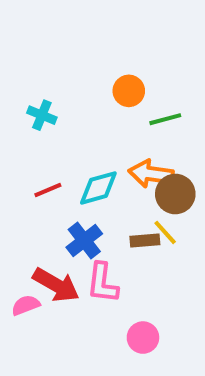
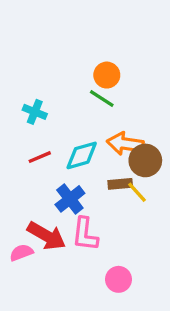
cyan cross: (42, 115) -> (35, 112), moved
green line: (165, 119) -> (102, 98), moved, turned 48
brown rectangle: (145, 240) -> (120, 184), moved

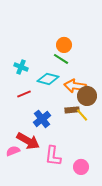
cyan diamond: (82, 155) -> (48, 79), moved, turned 30
pink L-shape: (85, 234) -> (53, 156), moved
pink circle: (118, 279) -> (81, 167), moved

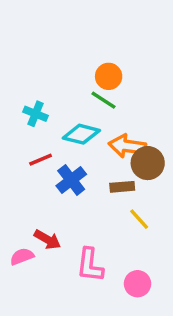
yellow line: (82, 115) -> (139, 219), moved
blue cross: (42, 119) -> (71, 180), moved
red arrow: (28, 141) -> (47, 240), size x0.7

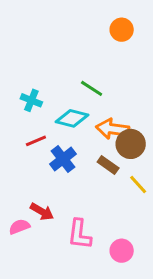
orange circle: (109, 76) -> (122, 30), moved
brown rectangle: (122, 187) -> (108, 165), turned 40
yellow line: (139, 219) -> (138, 185), moved

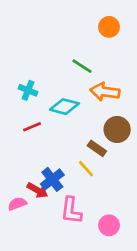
green line: (92, 88) -> (82, 66), moved
orange arrow: (113, 129) -> (105, 92), moved
blue cross: (63, 159) -> (52, 179), moved
yellow line: (138, 185) -> (86, 169), moved

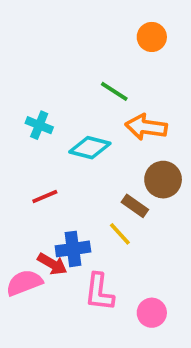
red line: (32, 127) -> (45, 196), moved
blue cross: (52, 179) -> (73, 249), turned 30
pink semicircle: (17, 204) -> (24, 283), size x1.4

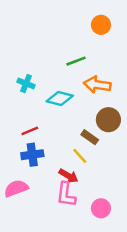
green line: (114, 91) -> (76, 61), turned -54
blue cross: (73, 249) -> (32, 155), moved
red arrow: (52, 264) -> (68, 176), moved

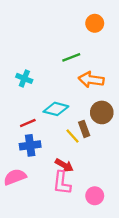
cyan diamond: (60, 98) -> (56, 109), moved
brown rectangle: (90, 137) -> (84, 129), turned 35
yellow line: (80, 156) -> (72, 136), moved

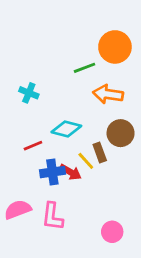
orange circle: (95, 23) -> (115, 47), moved, size x1.5
blue cross: (30, 145) -> (52, 172), moved
red arrow: (64, 165) -> (70, 172), moved
pink L-shape: (62, 183) -> (52, 216), moved

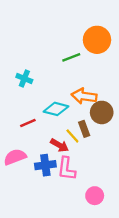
orange arrow: (108, 94) -> (84, 96), moved
blue cross: (52, 172) -> (45, 165), moved
pink semicircle: (18, 210) -> (15, 157), moved
pink L-shape: (52, 216) -> (67, 169), moved

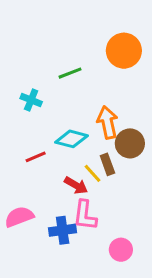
green line: (71, 57) -> (70, 73), moved
orange arrow: (84, 96) -> (107, 122), turned 70
pink semicircle: (15, 157) -> (19, 217), moved
blue cross: (45, 165) -> (63, 230), moved

